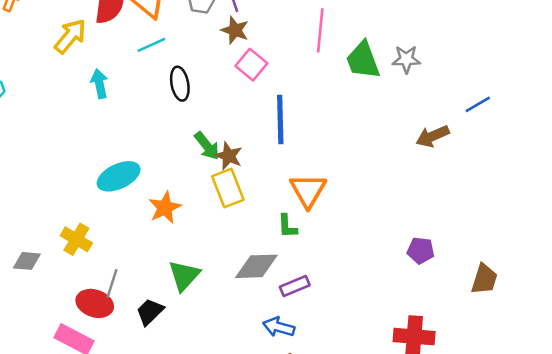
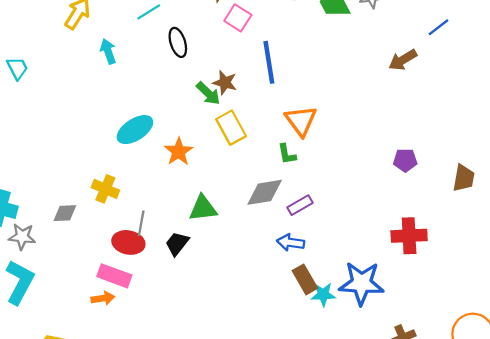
brown star: (229, 156) -> (225, 83), moved
green triangle: (184, 276) -> (203, 208), turned 48

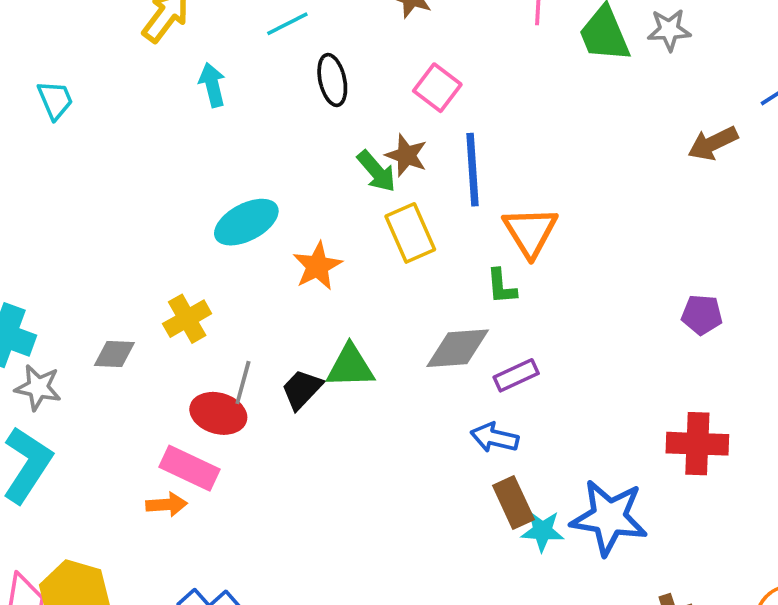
pink square: (238, 18) -> (437, 88), moved
blue line: (269, 62) -> (472, 170), moved
yellow cross: (105, 189) -> (187, 319), turned 32
black trapezoid: (177, 244) -> (302, 389), moved

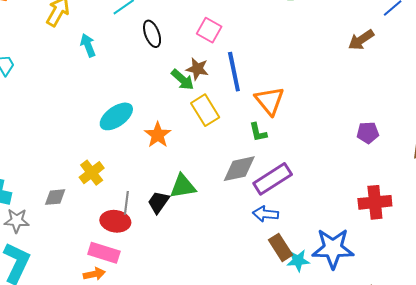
purple rectangle: (516, 375) -> (273, 179), size x1.6

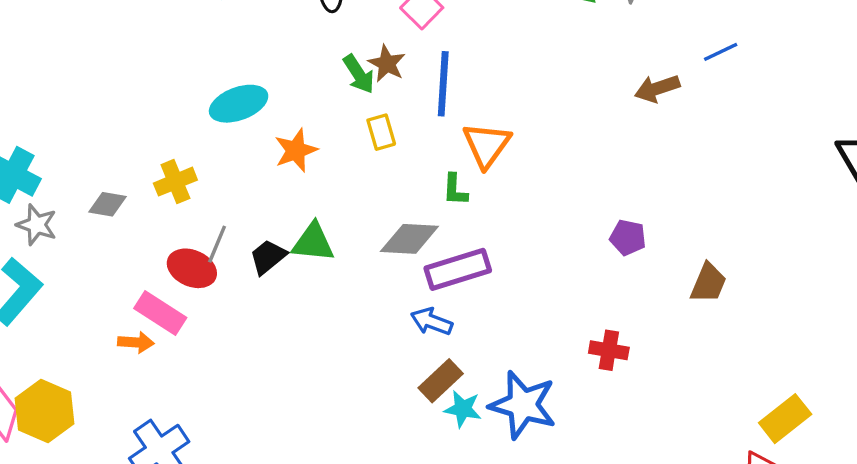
yellow rectangle: (205, 110) -> (381, 132), size x0.7
red cross: (375, 202) -> (609, 350), size x0.7
brown rectangle: (280, 247) -> (441, 381), turned 64

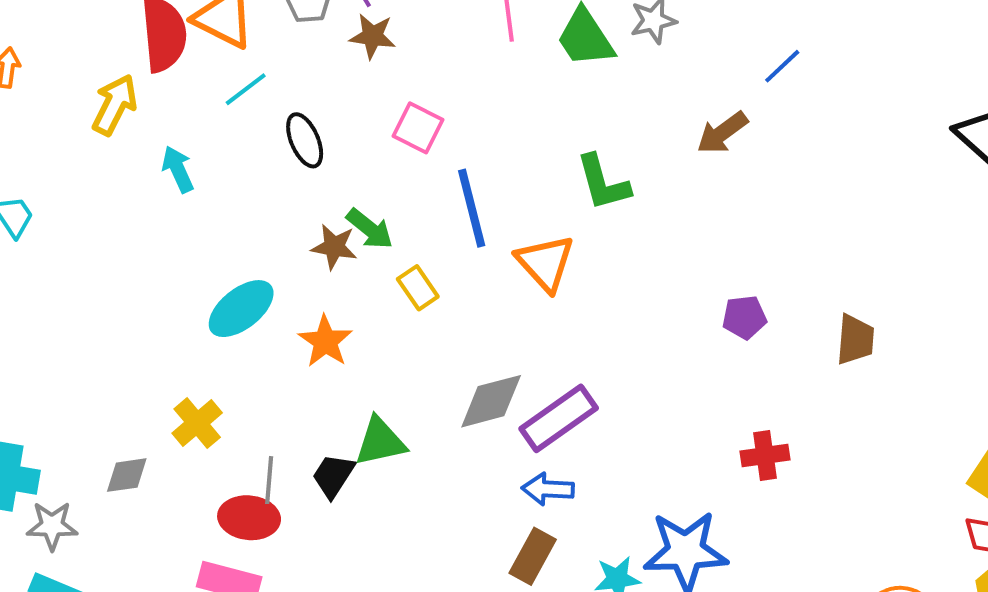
brown star: (387, 64) -> (334, 247), moved
green L-shape: (455, 190) -> (603, 183), moved, size x1.5
brown rectangle: (441, 381) -> (533, 556), moved

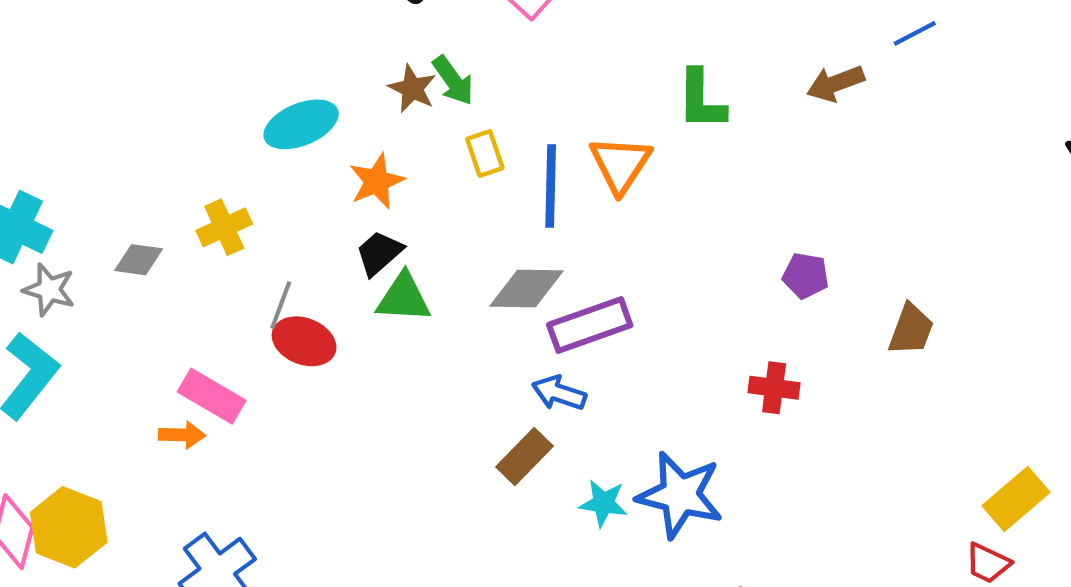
blue line: (472, 208) -> (551, 186), moved
red cross: (765, 456) -> (774, 388), moved
black trapezoid: (333, 476) -> (379, 253), moved
red ellipse: (249, 518) -> (304, 341), moved

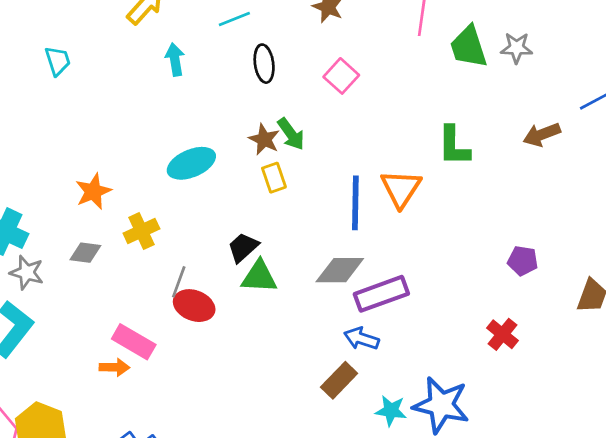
yellow rectangle: (485, 153) -> (274, 178), moved
orange star: (377, 181) -> (93, 191), moved
red cross: (774, 388) -> (502, 334), turned 32

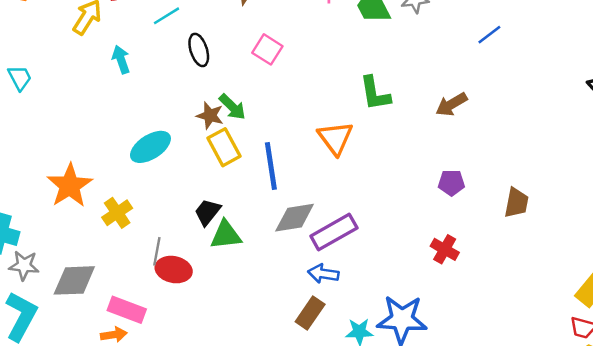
brown arrow: (542, 135) -> (451, 104), moved
yellow rectangle: (274, 178) -> (224, 147), size x1.4
orange star: (93, 191) -> (70, 186), size x1.4
blue line: (355, 203) -> (271, 166), moved
gray diamond: (85, 253) -> (74, 280), moved, size x1.6

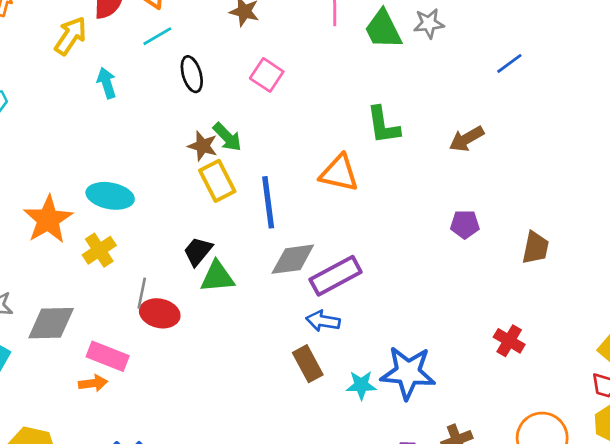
orange triangle: (335, 138) -> (339, 173), turned -42
cyan ellipse: (150, 147) -> (110, 196), moved, turned 42
red cross: (445, 249) -> (509, 341), moved
brown rectangle: (310, 313) -> (308, 364), turned -64

